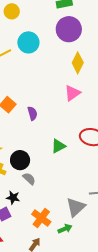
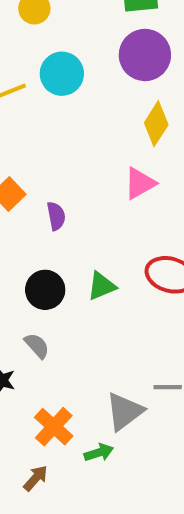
black circle: (20, 160) -> (45, 290), moved

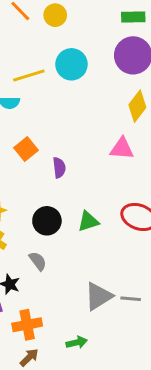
pink triangle: (140, 183) -> (122, 149), turned 30
gray triangle: (125, 411) -> (98, 296), moved
orange cross: (54, 427) -> (27, 325), moved, turned 32

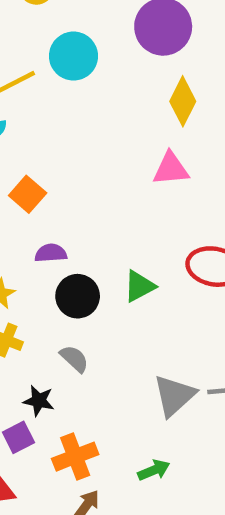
purple semicircle: (59, 168) -> (51, 253), moved, turned -78

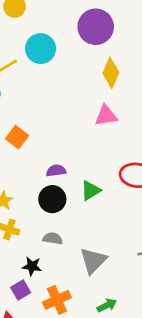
purple semicircle: (51, 253) -> (56, 171), moved
gray semicircle: (74, 359) -> (53, 238), turned -30
gray triangle: (174, 396) -> (93, 261), moved

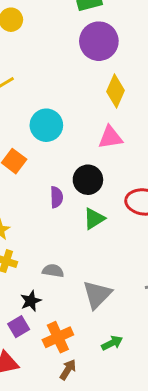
cyan circle: (41, 49) -> (46, 125), moved
purple semicircle: (56, 171) -> (56, 197), turned 96
black circle: (52, 199) -> (88, 180), moved
black star: (32, 266) -> (31, 301), turned -30

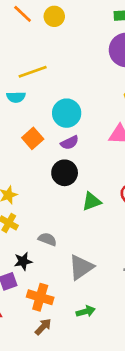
black circle: (88, 180) -> (65, 173), moved
purple semicircle: (56, 197) -> (70, 143), moved, turned 54
orange cross: (58, 337) -> (40, 297), turned 30

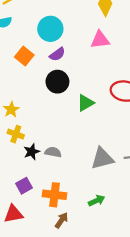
gray semicircle: (47, 239) -> (53, 152), moved
black star: (23, 261) -> (32, 152), moved
gray triangle: (81, 267) -> (102, 158), moved, turned 30

